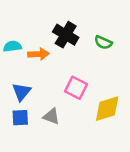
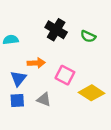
orange arrow: (38, 54) -> (36, 63), moved
yellow diamond: (107, 109) -> (91, 93), turned 50

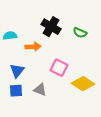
orange arrow: (36, 63) -> (33, 47), moved

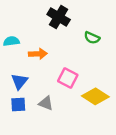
black cross: (51, 27) -> (59, 17), moved

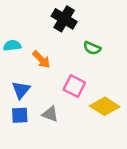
green semicircle: (92, 38) -> (92, 48), moved
orange arrow: (38, 54) -> (41, 59), turned 48

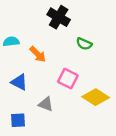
blue triangle: (21, 90) -> (19, 82), turned -42
blue square: (20, 115) -> (18, 120), moved

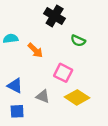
blue triangle: (19, 82) -> (15, 86), moved
yellow diamond: (96, 97) -> (77, 97), moved

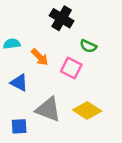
pink square: (63, 73) -> (71, 68), moved
blue triangle: (15, 86) -> (19, 83), moved
gray triangle: (43, 96) -> (48, 109), size x1.6

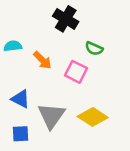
blue triangle: (19, 83) -> (21, 99), moved
gray triangle: (48, 109) -> (51, 116), turned 44

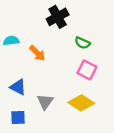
black cross: (66, 19) -> (58, 17), turned 30
pink square: (76, 72) -> (87, 70), moved
gray triangle: (51, 116) -> (45, 102), size x0.7

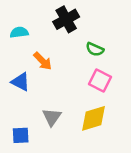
cyan semicircle: (11, 41) -> (19, 32), moved
blue triangle: (18, 87) -> (21, 82), moved
yellow diamond: (81, 103) -> (94, 118), turned -50

